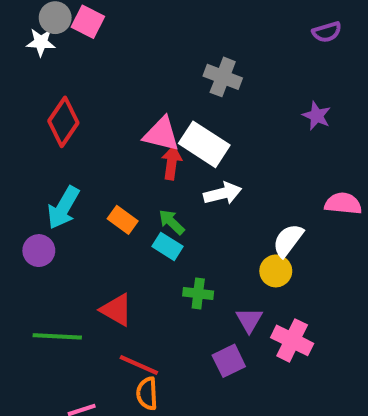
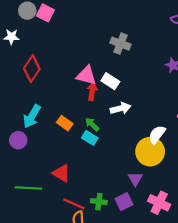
white star: (41, 42) -> (11, 37), moved
white rectangle: (204, 144) -> (110, 81), size x0.7
yellow circle: (276, 271) -> (150, 152), size x1.6
green cross: (198, 293) -> (99, 202), moved
pink cross: (292, 340) -> (159, 203), moved

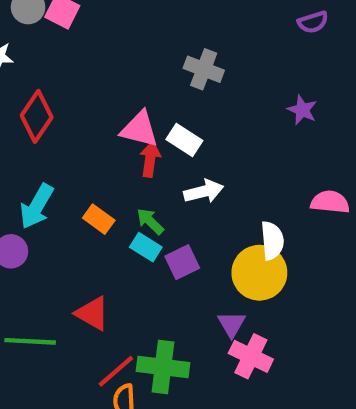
white semicircle: (157, 135) -> (272, 241), turned 138
green cross: (99, 202) -> (163, 367), size x1.6
purple square: (124, 202) -> (182, 262), moved
pink cross: (159, 203) -> (251, 356), moved
red line: (74, 204) -> (116, 371), turned -65

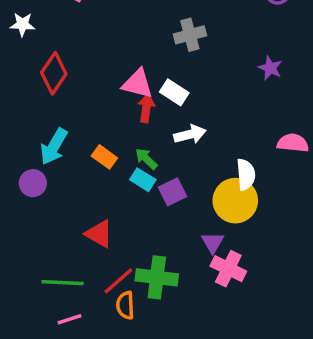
gray cross: (204, 69) -> (190, 35), turned -36
green line: (30, 341) -> (63, 283), moved

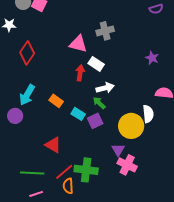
purple star: (270, 68) -> (152, 58), moved
pink triangle: (138, 84) -> (78, 44), moved
green arrow: (146, 159) -> (99, 103), moved
white semicircle: (246, 174) -> (148, 114), moved

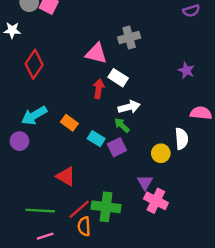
cyan arrow: (27, 95) -> (34, 115), turned 30
yellow circle: (131, 126) -> (161, 153), size x0.6

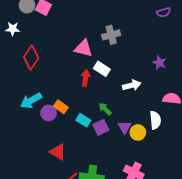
white arrow: (129, 107) -> (132, 85), moved
purple circle: (19, 141) -> (49, 113), moved
purple triangle: (145, 183) -> (125, 127), moved

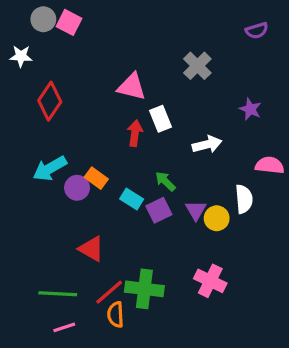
gray cross: (111, 35) -> (197, 66), moved, turned -30
white rectangle: (102, 69) -> (160, 119), turned 35

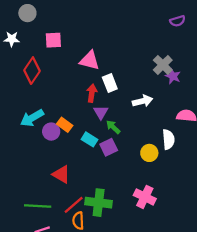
pink square: (69, 22) -> (53, 40), moved, turned -30
gray cross: (197, 66) -> (163, 65), moved
purple triangle: (196, 210) -> (101, 112), moved

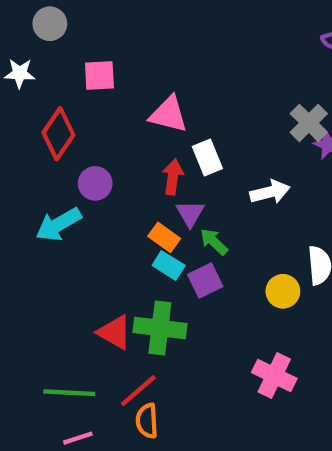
orange rectangle: (65, 125) -> (164, 237), moved
purple circle: (51, 132) -> (95, 183), moved
green cross: (99, 203) -> (160, 328), moved

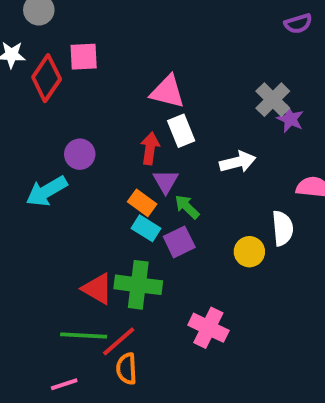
pink triangle: (169, 114) -> (167, 92), moved
red diamond: (58, 134) -> (47, 78), moved
pink cross: (274, 375) -> (208, 328), moved
green line: (69, 393) -> (84, 336), moved

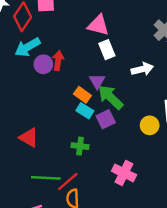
red arrow: (150, 148) -> (58, 61), moved
cyan arrow: (47, 191) -> (28, 47), moved
green arrow: (187, 207) -> (111, 97), size x1.6
green cross: (138, 285) -> (80, 146), size x0.6
red triangle: (97, 289) -> (29, 138), moved

